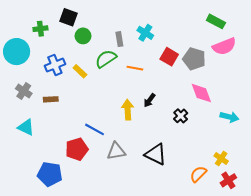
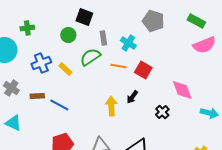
black square: (68, 17) -> (84, 17), moved
cyan cross: (145, 33) -> (128, 43), moved
red square: (169, 57) -> (143, 70), moved
gray pentagon: (194, 59) -> (153, 21), moved
blue line: (94, 129) -> (59, 105), moved

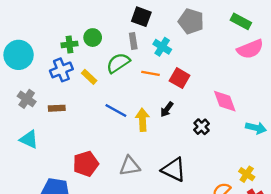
black square: (84, 17) -> (141, 17), moved
green cross: (27, 28) -> (69, 44), moved
blue line: (59, 105) -> (116, 110), moved

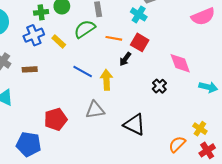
cyan cross: (162, 47) -> (139, 14), moved
black arrow: (167, 109) -> (125, 59), moved
gray triangle: (130, 166) -> (95, 110), moved

